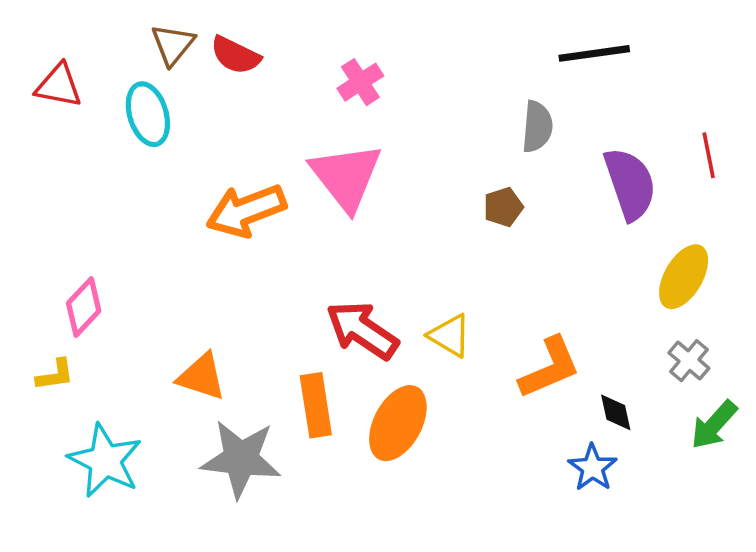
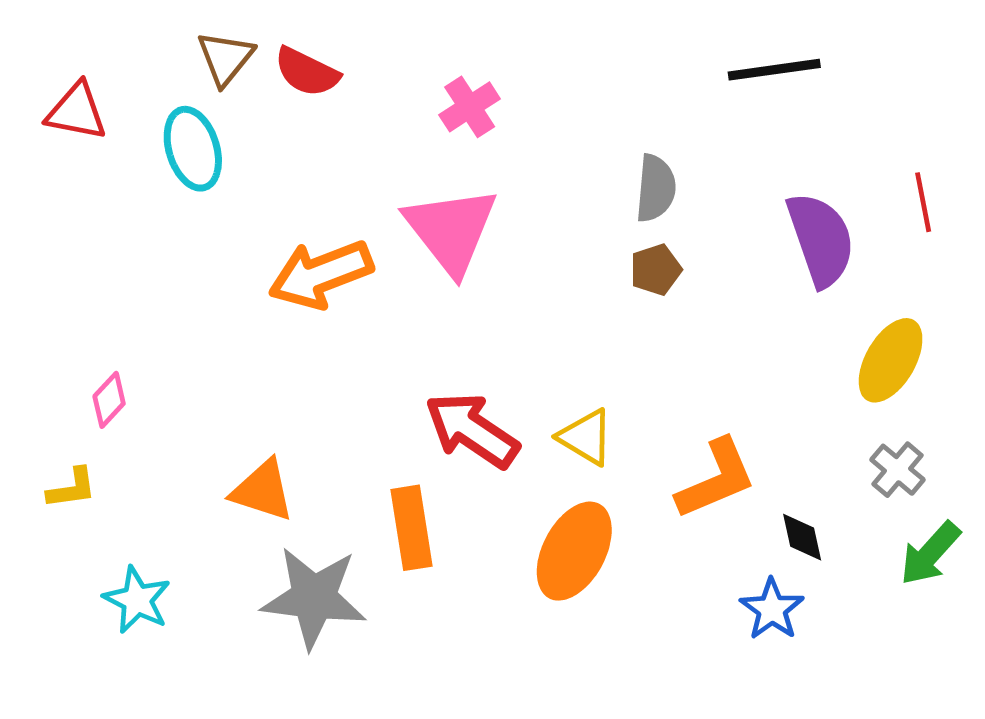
gray semicircle: (537, 127) -> (656, 188), moved
pink diamond: (84, 307) -> (109, 400), size x0.7
orange ellipse: (398, 423) -> (574, 551), moved
cyan star: (105, 461) -> (137, 600), size x0.7

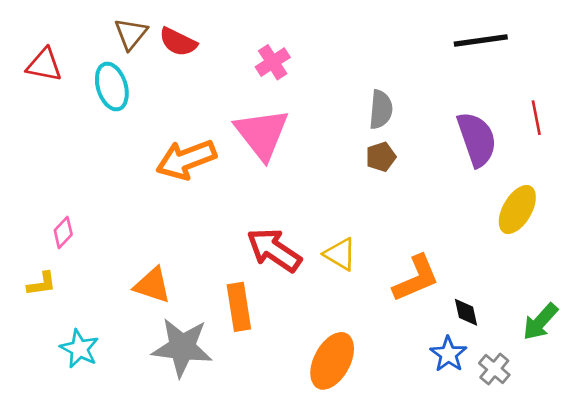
black line: (774, 70) -> (481, 41), moved
gray cross: (897, 470) -> (494, 369), moved
orange ellipse: (574, 551) -> (332, 361), moved

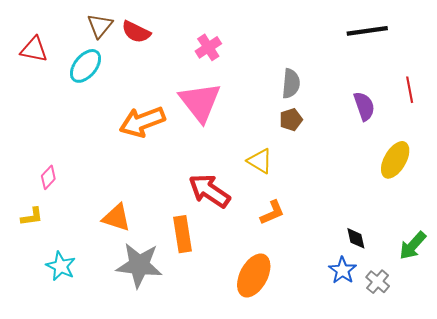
cyan ellipse: (112, 87) -> (86, 66), turned 56
purple semicircle: (477, 139) -> (364, 106), size x0.7
yellow triangle: (340, 254) -> (260, 161), moved
orange L-shape: (416, 278) -> (272, 213), moved, size x0.7

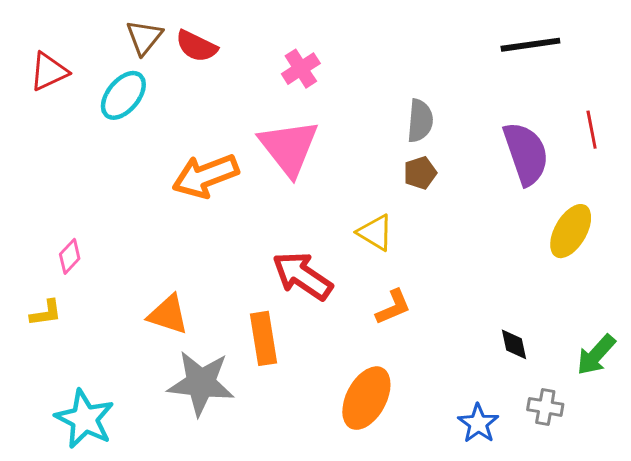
red triangle: (34, 49) -> (49, 72), turned -36
purple semicircle: (364, 106) -> (526, 154), size x1.5
cyan star: (61, 266) -> (85, 419), moved, size x1.4
blue star: (342, 270) -> (478, 423), moved
gray cross: (378, 282) -> (545, 407), turned -30

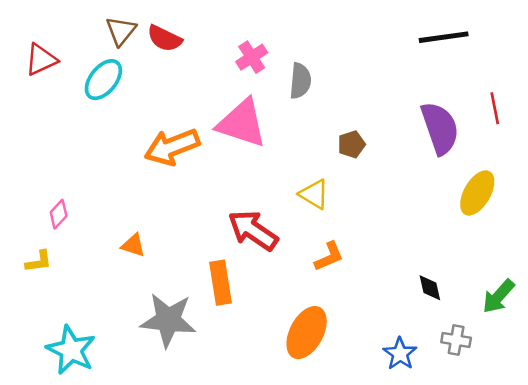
gray semicircle: (420, 121) -> (300, 81), moved
pink triangle: (289, 148) -> (242, 123), turned -34
orange triangle: (168, 315) -> (133, 245), moved, size x0.7

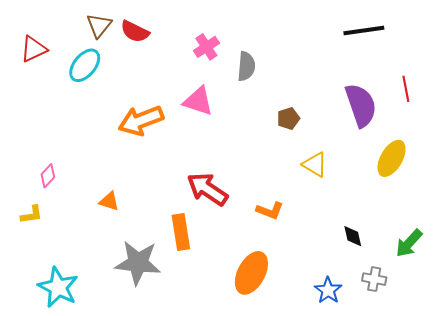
pink triangle: (242, 123) -> (198, 101), size x0.7
yellow triangle: (314, 194) -> (315, 165), moved
orange L-shape: (329, 257) -> (270, 211), turned 44

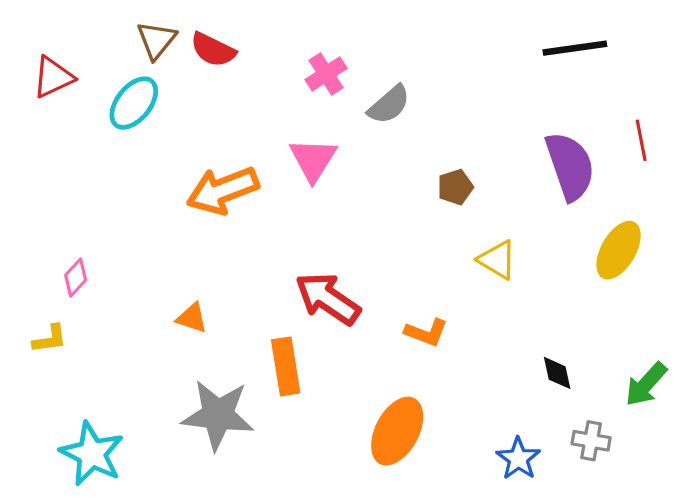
gray semicircle: (246, 66) -> (389, 105), turned 44
pink triangle: (198, 101) -> (313, 160), turned 44
orange triangle: (109, 201) -> (192, 318), moved

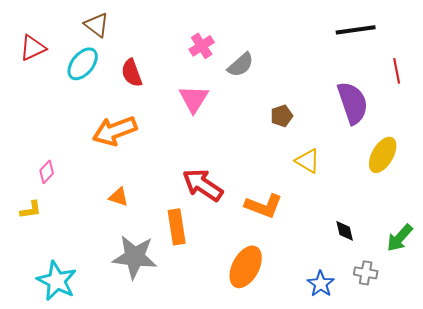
brown triangle: (156, 40) -> (97, 25), turned -32
red semicircle: (213, 50) -> (132, 73), moved, turned 44
red line: (641, 140) -> (397, 71), moved
orange arrow: (223, 190) -> (115, 131), moved
orange L-shape: (426, 333) -> (264, 206), size x1.4

